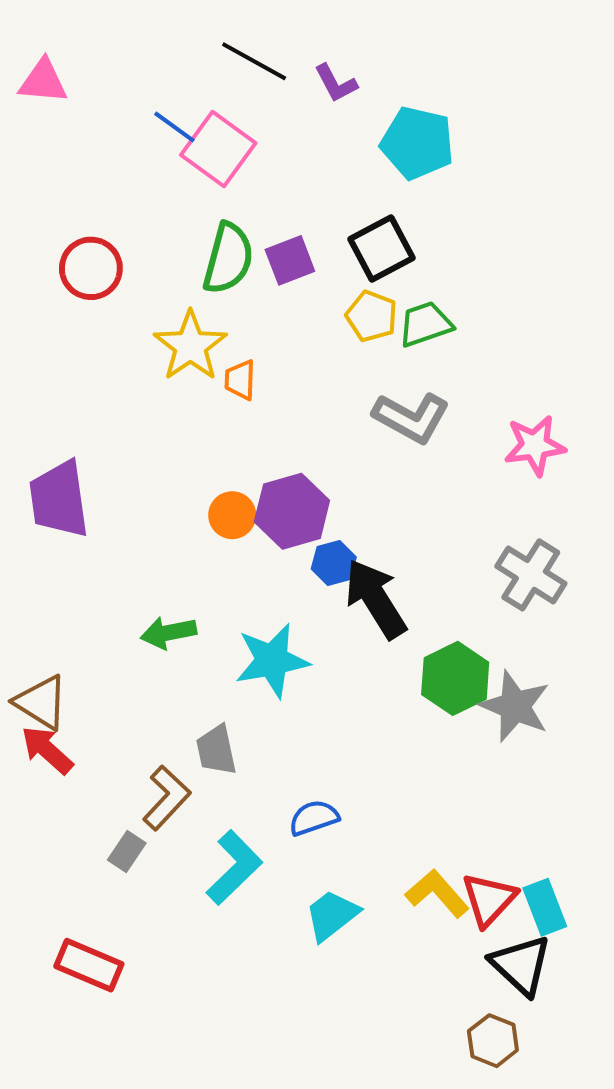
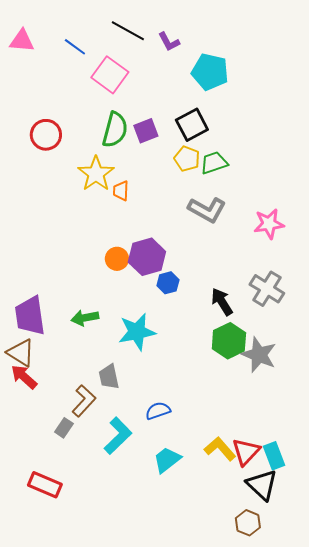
blue line: (174, 127) -> (75, 47), moved
purple trapezoid: (59, 499) -> (30, 316), moved
black arrow: (376, 599) -> (222, 302), moved, size x0.7

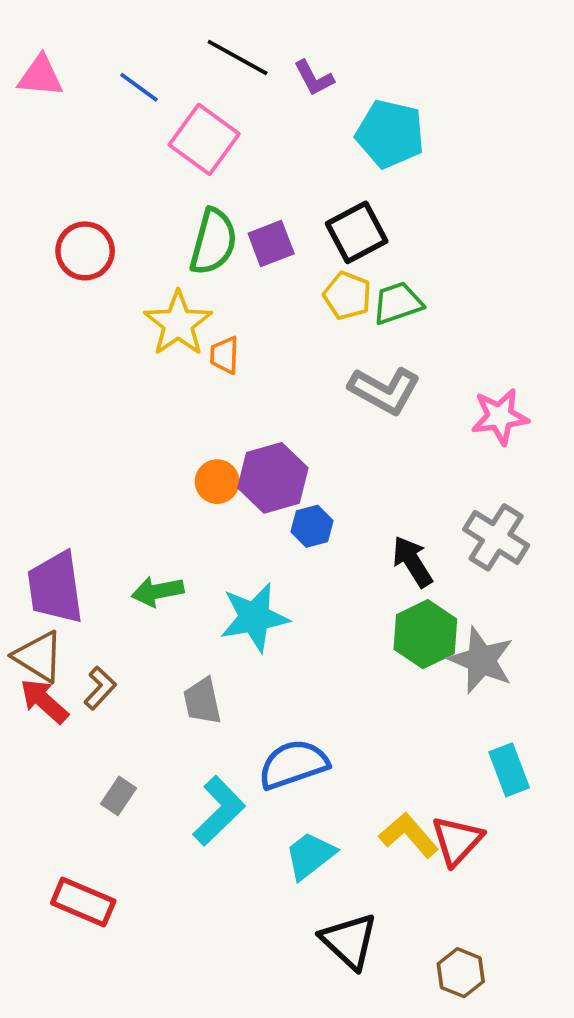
brown L-shape: (84, 401) -> (100, 688), moved, size x0.7
blue semicircle: (158, 411) -> (293, 764), size x1.5
cyan rectangle: (274, 456) -> (509, 770), moved
black triangle: (262, 485) -> (349, 941), moved

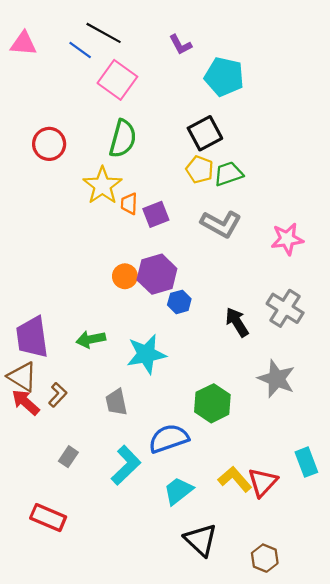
black line: (238, 58) -> (104, 33), moved
purple square: (271, 244) -> (156, 214), moved
green hexagon: (425, 634) -> (212, 403), moved
cyan rectangle: (509, 770) -> (306, 462), moved

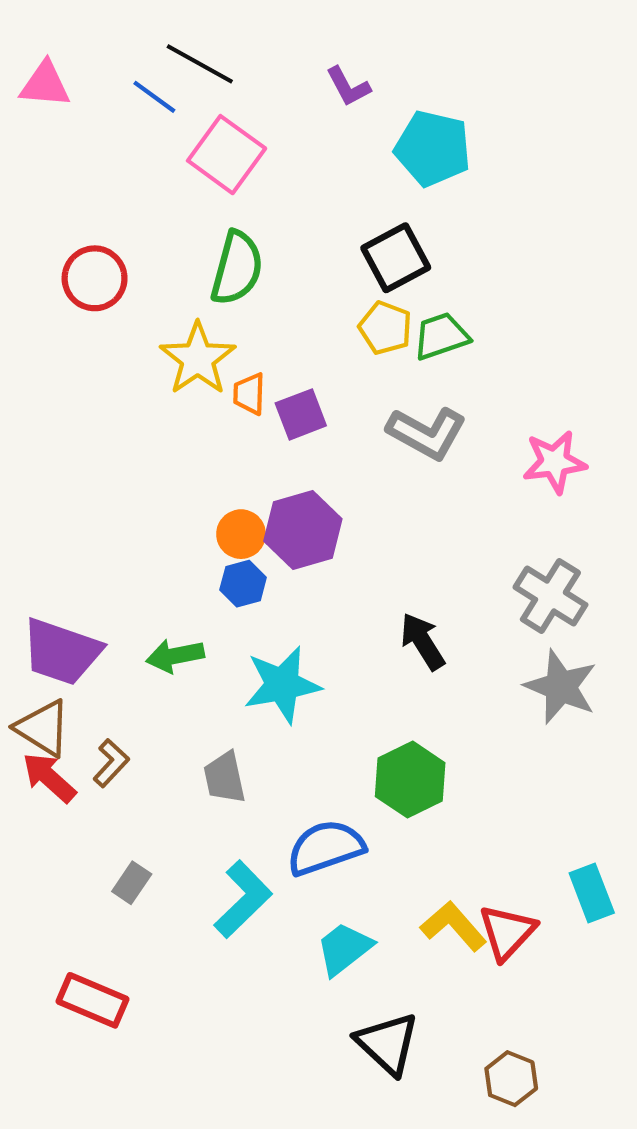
blue hexagon: (179, 302) -> (243, 584), moved
black arrow: (237, 322) -> (423, 641), moved
purple trapezoid: (32, 337) -> (62, 652), turned -63
gray star: (276, 379) -> (561, 687), moved

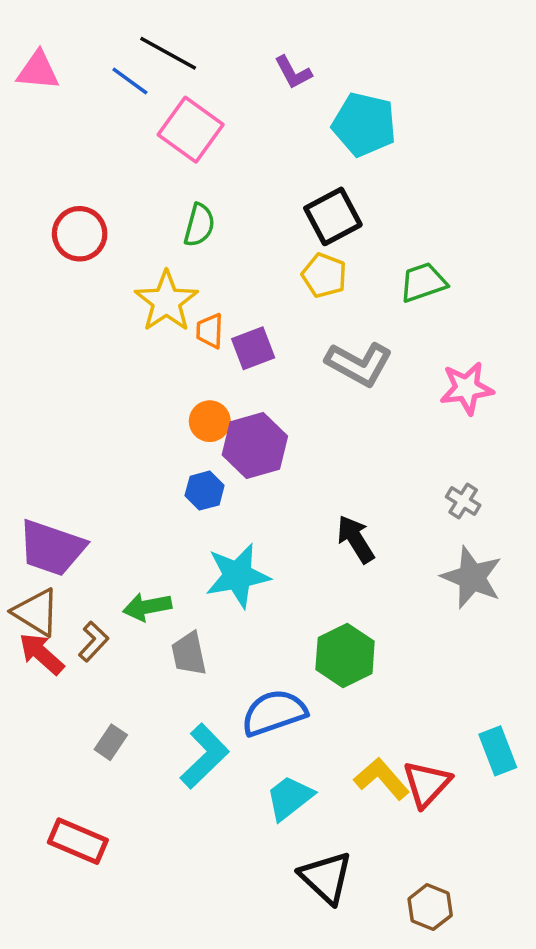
green semicircle: (237, 268) -> (199, 225), size x0.7
green trapezoid: (441, 336) -> (423, 282), moved
orange circle: (241, 534) -> (210, 421), moved
gray cross: (550, 596) -> (463, 501), size x0.6
green arrow: (175, 656) -> (147, 607), moved

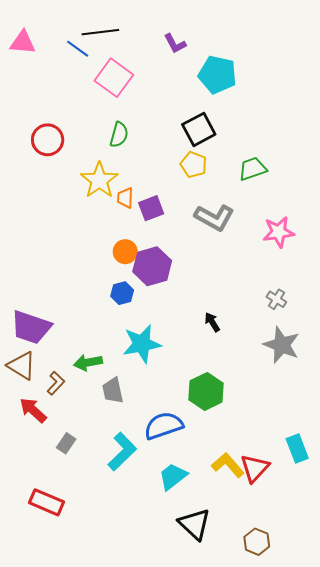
black line: (168, 53) -> (100, 32), turned -36
black arrow: (356, 539) -> (212, 322), size x0.7
red arrow: (41, 654) -> (33, 410), moved

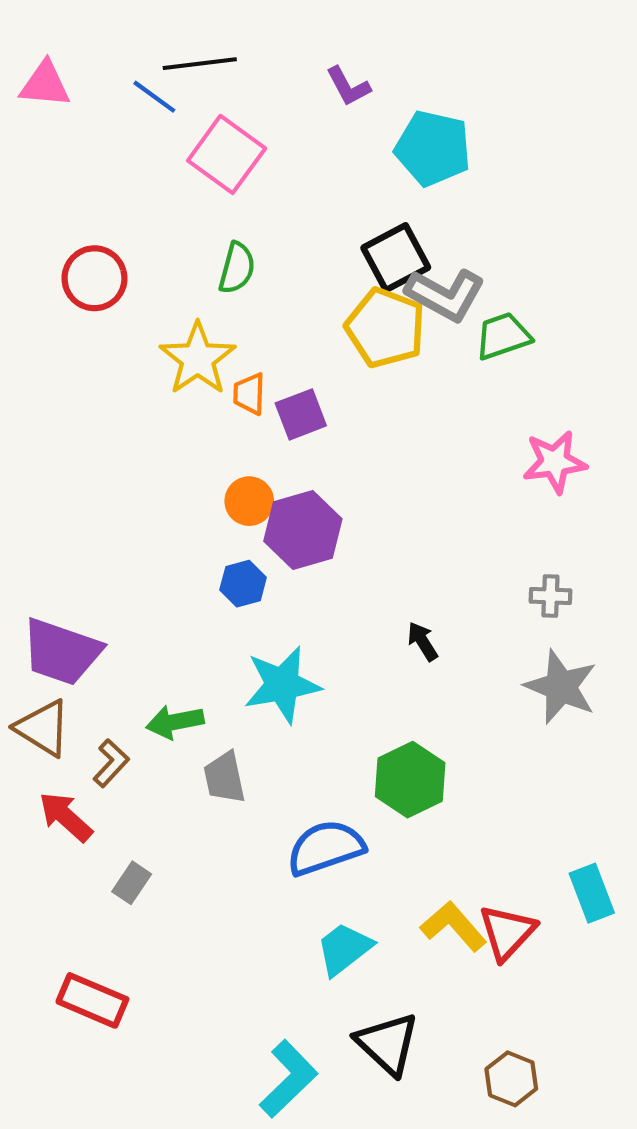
yellow pentagon: (194, 165) -> (385, 328), size x1.5
gray L-shape: (214, 217) -> (445, 295), moved
gray cross: (276, 299) -> (550, 596), turned -30
cyan L-shape: (122, 452) -> (288, 1079), moved

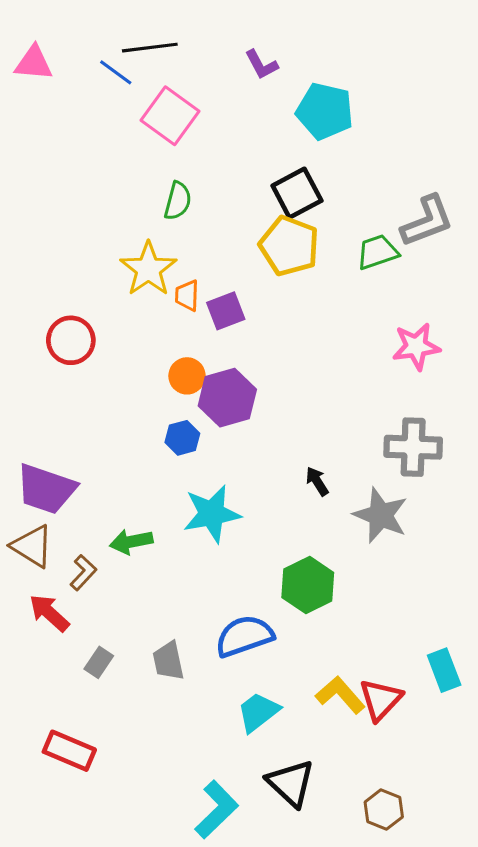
red circle: (94, 278) -> (71, 340), moved
gray L-shape: (445, 295) -> (427, 221), moved, turned -50
gray cross: (550, 596) -> (413, 447), size x1.8
gray star: (561, 687) -> (381, 515), moved
gray trapezoid: (224, 778) -> (168, 661), moved

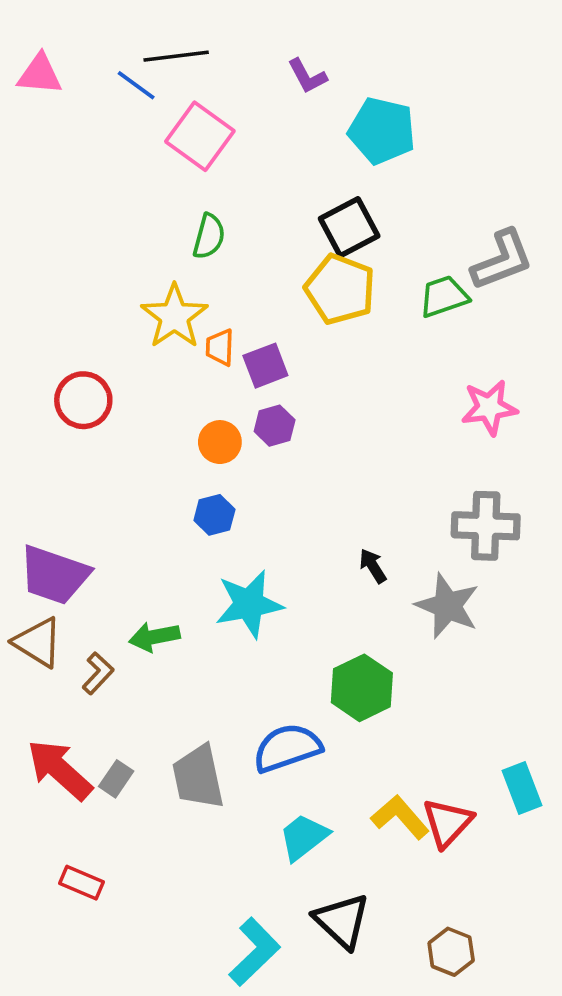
purple hexagon: (227, 398) -> (275, 426), moved, size x0.6
red arrow: (49, 613) -> (60, 770), moved, size x1.4
gray trapezoid: (168, 661) -> (198, 777), size x1.4
red rectangle: (69, 751) -> (82, 883), size x0.7

